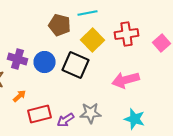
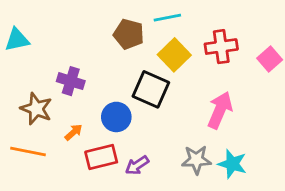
blue circle: (44, 62) -> (116, 117), moved
pink arrow: (126, 80) -> (220, 110), turned 128
gray star: (90, 113) -> (196, 160), moved

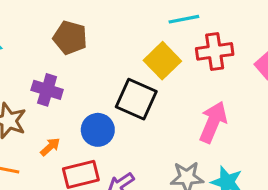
cyan line: (167, 18) -> (184, 19), moved
brown pentagon: (129, 34) -> (70, 38), moved

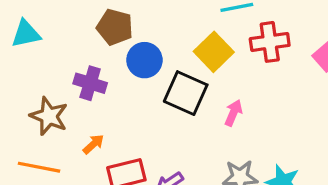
pink arrow: (213, 122) -> (233, 113), moved, size x0.6
blue circle: (98, 130) -> (144, 60), moved

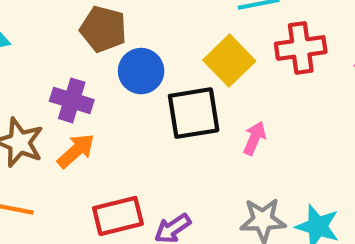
black square: (186, 93) -> (194, 113), turned -33
orange arrow: (93, 144) -> (76, 151), moved, size x1.4

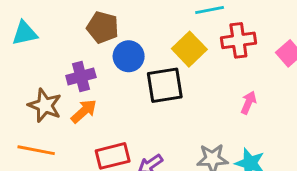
purple cross: (72, 100) -> (81, 77), turned -32
pink arrow: (254, 138) -> (249, 103), moved

